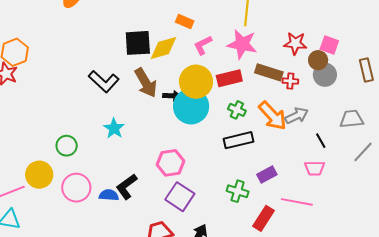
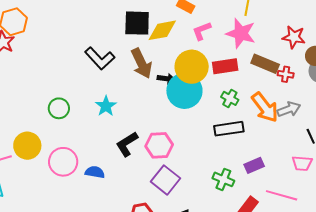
green circle: (67, 146) -> (59, 108), moved
black L-shape: (127, 187) -> (127, 144), moved

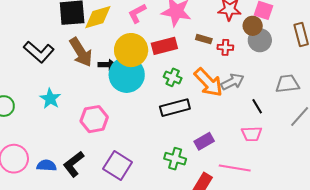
brown rectangle: (265, 64) -> (204, 39), size x0.6
black L-shape: (127, 144) -> (74, 164), moved
pink hexagon: (159, 145) -> (94, 119), moved

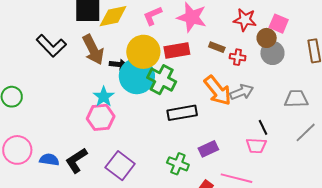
green cross: (173, 77) -> (162, 80), moved, size x1.6
cyan star: (50, 99) -> (104, 97), moved
black line: (257, 106) -> (263, 127), moved

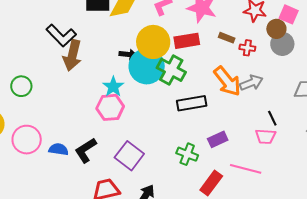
brown arrow: (93, 50) -> (72, 55), moved, turned 40

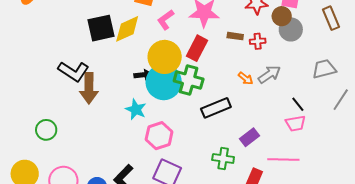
red rectangle: (187, 41) -> (197, 48), turned -40
orange arrow: (227, 81) -> (246, 78), size x0.5
pink hexagon: (110, 107) -> (159, 136), moved

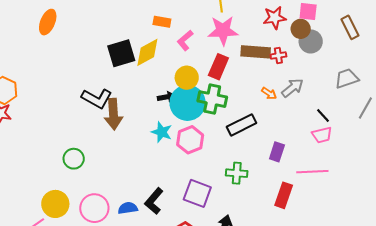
brown rectangle: (235, 36) -> (256, 52), size x1.8
yellow circle: (165, 57) -> (187, 78), size x0.7
pink hexagon: (159, 136) -> (190, 140), moved
purple rectangle: (249, 137) -> (277, 152), turned -30
green cross: (223, 158) -> (237, 173), moved

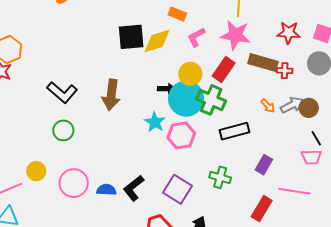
brown circle: (301, 29) -> (309, 108), moved
black L-shape: (97, 98) -> (62, 92), moved
yellow circle: (55, 204) -> (36, 171), size x0.7

